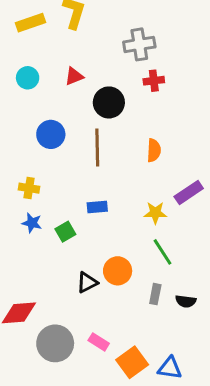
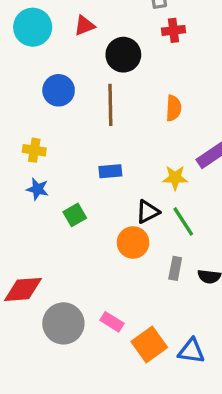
cyan circle: (28, 78) -> (33, 27), size x1.5
green square: (65, 232) -> (75, 215), moved
black triangle: (87, 282) -> (148, 212), moved

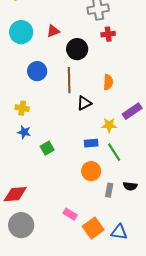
blue rectangle: (110, 171) -> (91, 143), moved
black triangle: (148, 212) -> (84, 103), moved
orange circle: (133, 242) -> (91, 171), moved
gray rectangle: (175, 268) -> (109, 190), moved
gray circle: (63, 323) -> (21, 225), moved

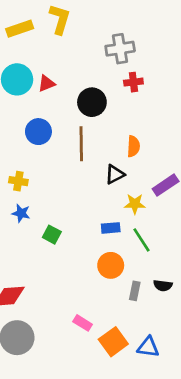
red triangle: (53, 31) -> (46, 83), moved
black triangle: (84, 103) -> (115, 174), moved
green square: (47, 148) -> (52, 235), turned -32

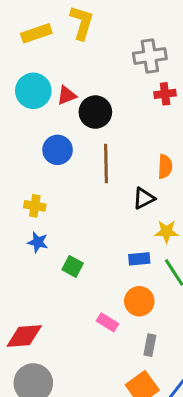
black circle: (92, 102) -> (95, 112), moved
gray rectangle: (135, 291) -> (150, 345), moved
pink rectangle: (83, 323) -> (107, 322), moved

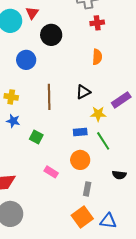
red triangle: (67, 95) -> (32, 13), moved, turned -32
brown line: (106, 163) -> (49, 97), moved
orange semicircle: (165, 167) -> (97, 57), moved
pink rectangle: (107, 322) -> (51, 172), moved

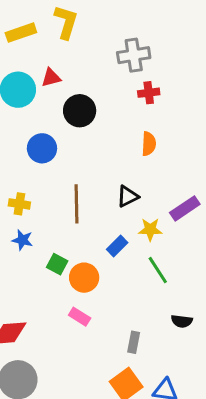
red triangle: (32, 13) -> (51, 78), turned 40
blue rectangle: (80, 132) -> (117, 246), moved, turned -40
orange circle: (80, 160) -> (84, 278), moved

